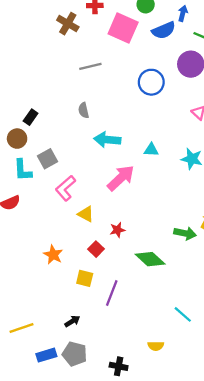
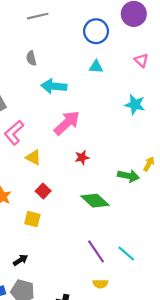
cyan triangle: (151, 150) -> (96, 67), moved
red star: (117, 230) -> (82, 157), moved
purple line: (112, 293) -> (96, 251), moved, turned -55

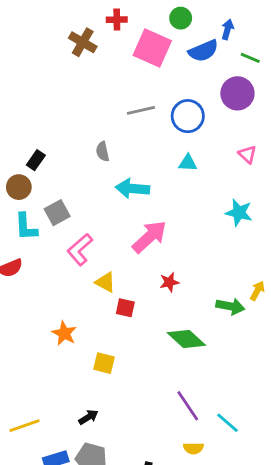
gray line: (38, 16) -> (141, 110), moved
red square: (43, 191) -> (125, 308), moved, turned -32
cyan line: (126, 254) -> (228, 423), moved

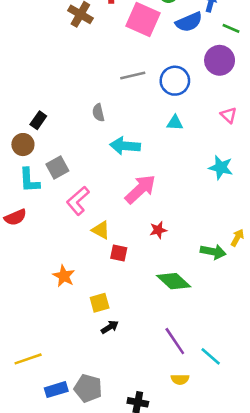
yellow square: (104, 363) -> (100, 303), turned -30
black arrow: (88, 417) -> (110, 327), moved

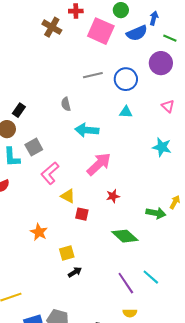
cyan line: (211, 356) -> (151, 277), moved

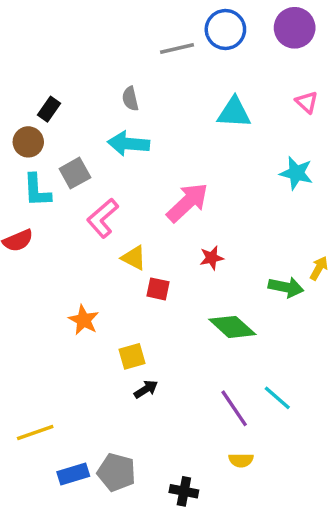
blue circle: (126, 79) -> (225, 29), moved
cyan triangle: (126, 112) -> (234, 113), size x1.5
cyan arrow: (87, 130) -> (129, 144), moved

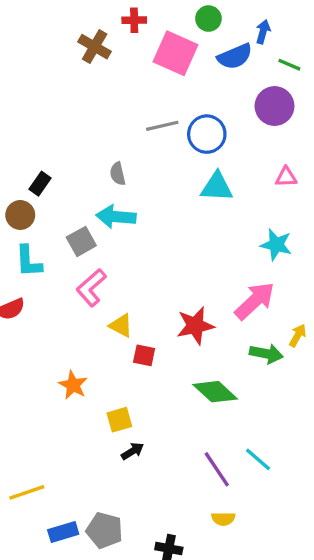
blue circle: (225, 29) -> (207, 134), moved
pink triangle: (307, 102) -> (286, 177), turned -45
gray square: (75, 173) -> (81, 241), moved
pink arrow: (187, 202) -> (255, 301), moved
red star: (212, 258) -> (195, 326), size x1.6

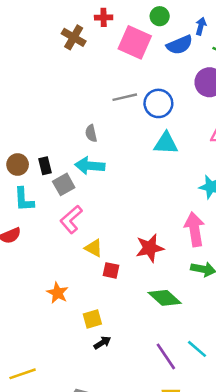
black rectangle: (40, 184) -> (45, 166), moved, turned -49
pink arrow: (255, 301) -> (195, 229), turned -56

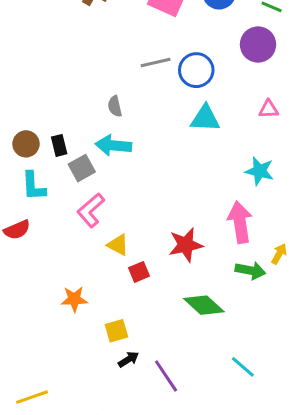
red square: (111, 270) -> (139, 272), turned -35
orange star: (57, 293) -> (74, 299), turned -30
purple line: (166, 356) -> (166, 376), moved

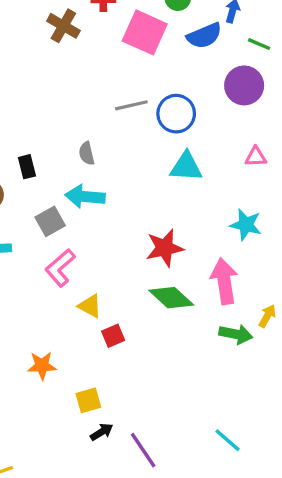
black rectangle: (59, 145) -> (27, 167), moved
red star: (186, 245) -> (165, 248), moved
green diamond: (204, 305) -> (171, 298), moved

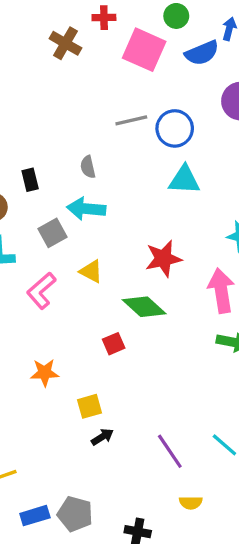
pink L-shape: (60, 268) -> (41, 291), moved
green diamond: (171, 298) -> (144, 307), moved
yellow triangle: (90, 306) -> (91, 271), moved
purple line: (143, 450) -> (170, 451), moved

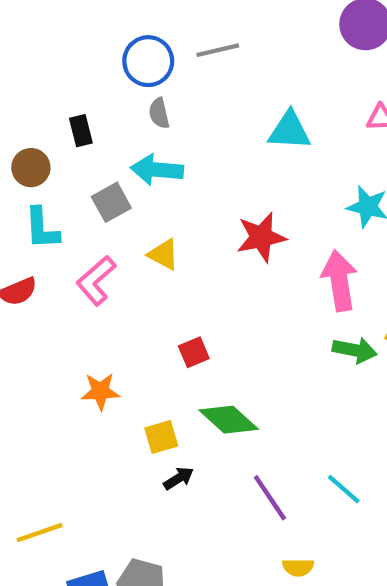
blue circle: (175, 128) -> (148, 61), moved
green diamond: (144, 307) -> (229, 420), moved

